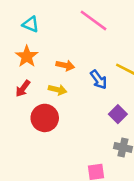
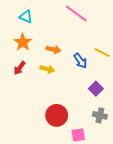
red circle: (45, 118) -> (57, 115), moved

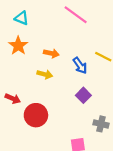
red arrow: (20, 68) -> (13, 99), moved, turned -104
purple square: (96, 89) -> (83, 95), moved
red circle: (57, 115) -> (36, 115), moved

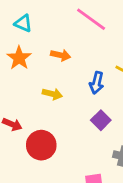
orange arrow: (51, 53) -> (61, 55), moved
blue arrow: (80, 65) -> (97, 83), turned 49

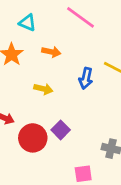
cyan triangle: (23, 23) -> (27, 23), moved
purple square: (101, 120) -> (61, 130), moved

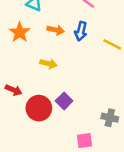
blue arrow: (86, 78) -> (81, 31), moved

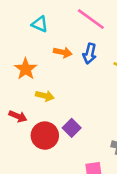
orange star: (20, 32) -> (26, 69), moved
yellow arrow: (48, 64) -> (45, 96), moved

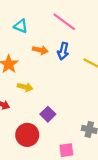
red circle: (45, 136) -> (27, 135), moved

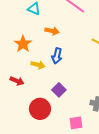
blue arrow: (63, 51) -> (57, 56), moved

